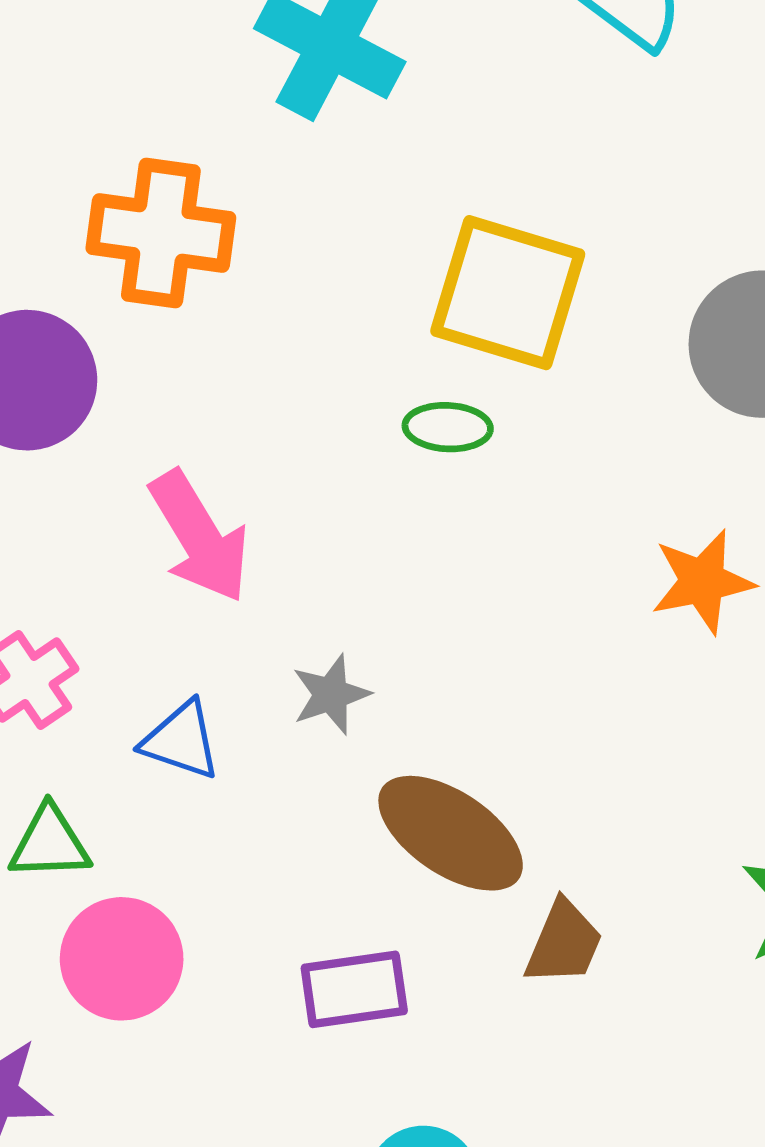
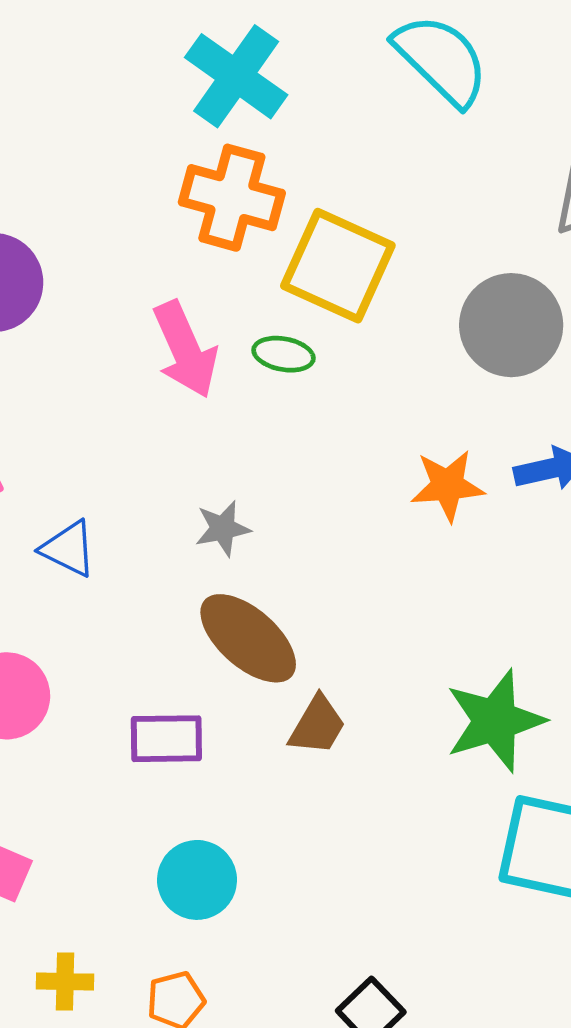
orange cross: (161, 233) -> (232, 198), moved
pink arrow: (199, 537) -> (185, 350), moved
gray star: (331, 694) -> (223, 528), moved

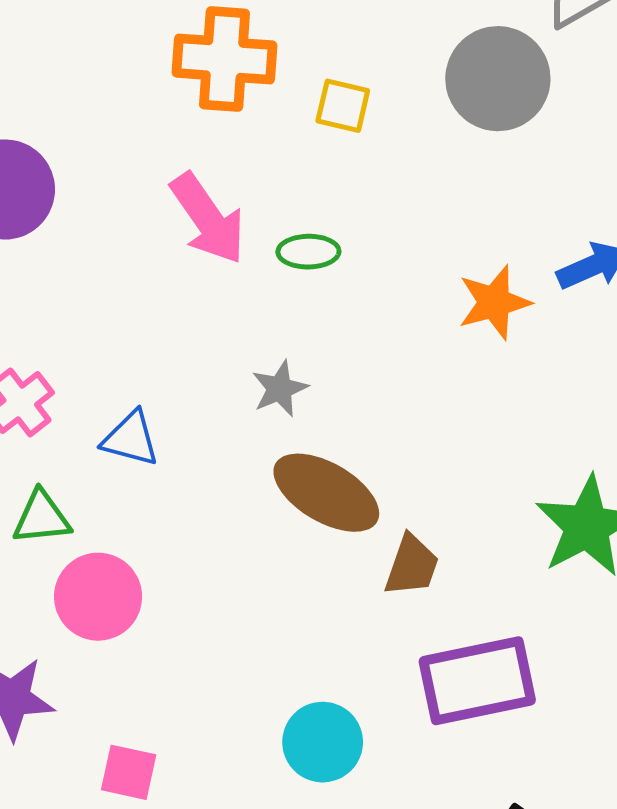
yellow square: (338, 266) -> (343, 106), size x0.5
gray circle: (511, 325) -> (498, 79), moved
green ellipse: (284, 354) -> (308, 252), moved
purple rectangle: (166, 739) -> (477, 681), moved, size x1.5

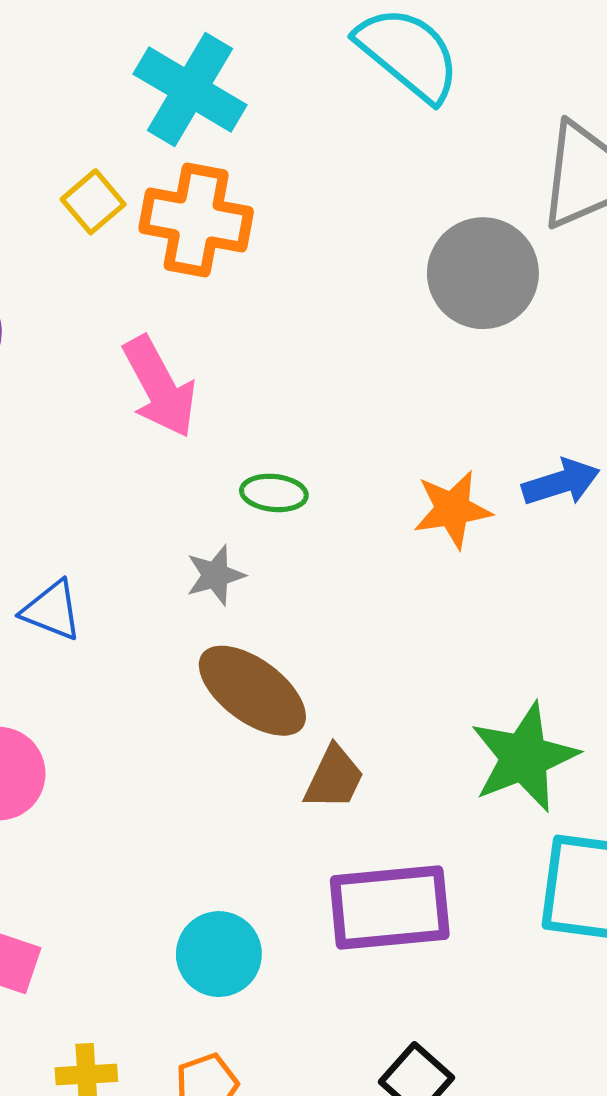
yellow square: (343, 106) -> (93, 202), moved, turned 30
green ellipse: (308, 252) -> (274, 493), moved

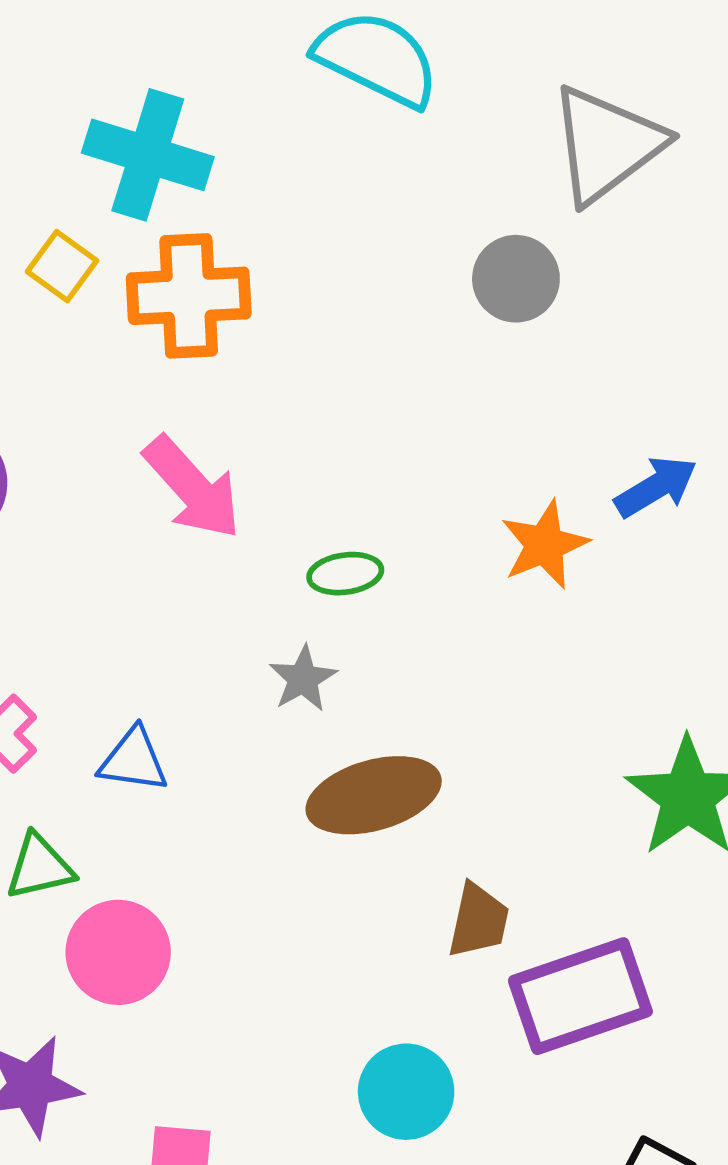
yellow square: (93, 202) -> (62, 266), moved
gray circle: (483, 273) -> (516, 279), size x0.7
brown ellipse: (252, 691) -> (374, 795), turned -39
brown trapezoid: (334, 778) -> (478, 921), moved

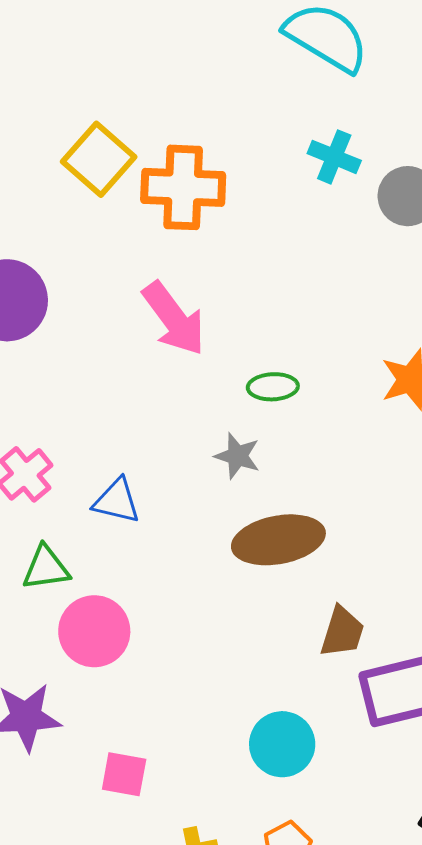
cyan cross: (148, 155) -> (334, 157), moved, size x0.6
yellow square: (62, 266) -> (99, 159), size x1.5
gray star: (303, 679) -> (237, 456), turned -30

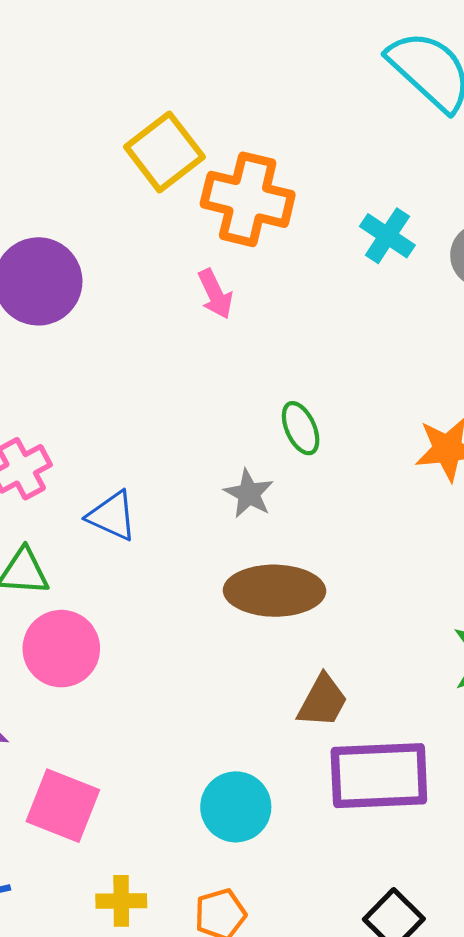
cyan cross: (334, 157) -> (387, 236), moved
pink arrow: (174, 319) -> (215, 294), moved, size x0.6
green ellipse: (273, 387) -> (301, 428), turned 57
pink square: (124, 774) -> (63, 806), size x1.4

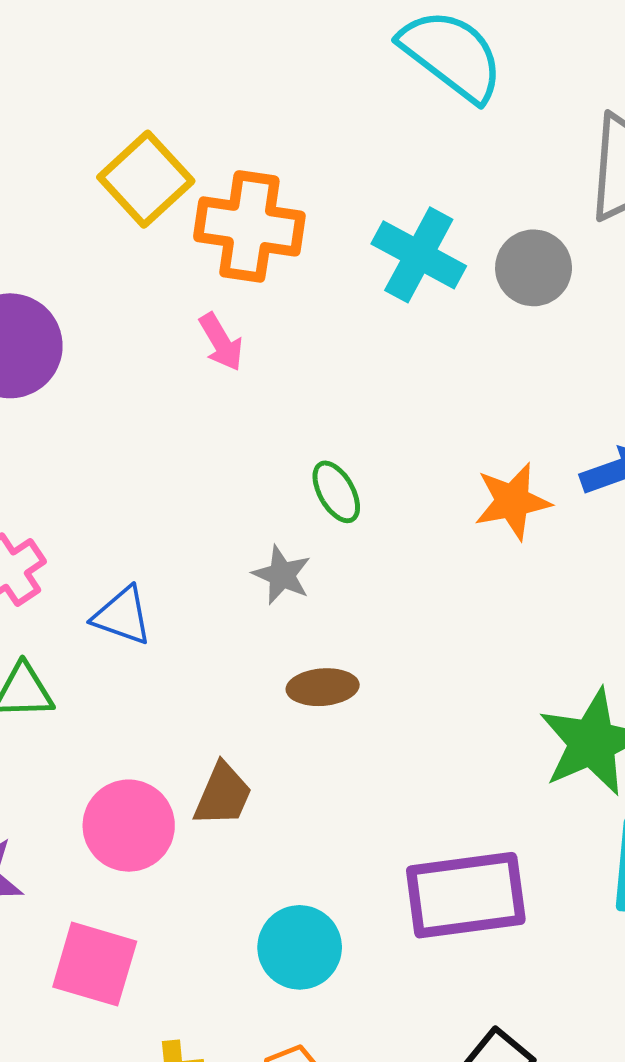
cyan cross: (387, 236) -> (419, 255), size x1.4
brown ellipse: (275, 591) -> (323, 687), size x0.6
pink circle: (61, 649) -> (129, 826), moved
brown trapezoid: (322, 701) -> (223, 795), moved

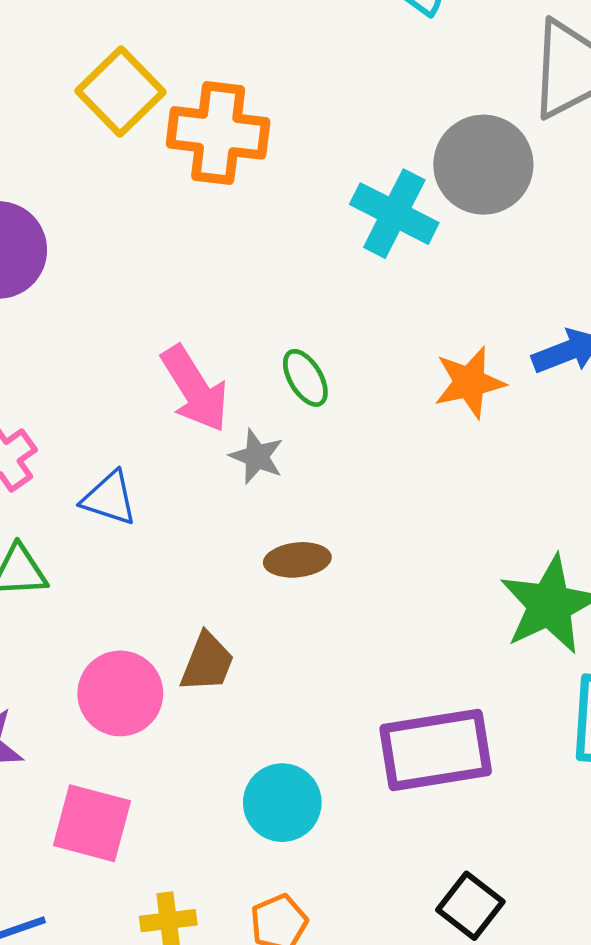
cyan cross: (419, 255) -> (394, 214), moved
gray circle: (534, 268) -> (483, 165), size x1.4
pink arrow: (221, 342) -> (195, 389), moved, size x1.6

